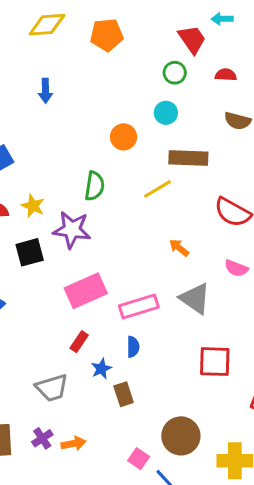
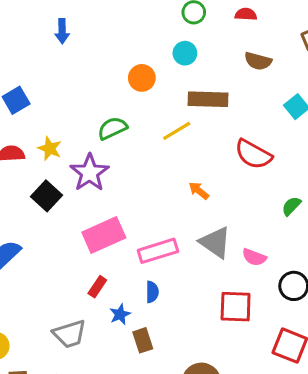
green semicircle: (95, 186) -> (112, 128), turned -124
purple star: (72, 230) -> (90, 173), turned 30
black square: (30, 252) -> (47, 196), turned -32
pink semicircle: (236, 268) -> (254, 257), moved

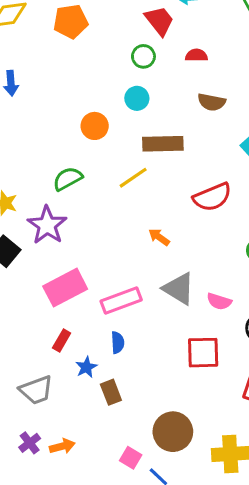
red semicircle: (253, 154) -> (212, 197), turned -48

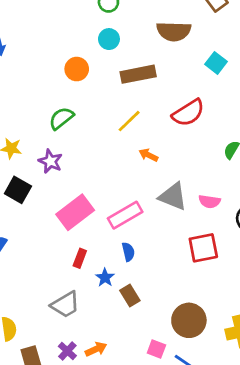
brown semicircle: (212, 102) -> (174, 31), size x1.4
yellow line: (133, 178) -> (129, 121), moved
purple star: (47, 225) -> (50, 161), size x0.7

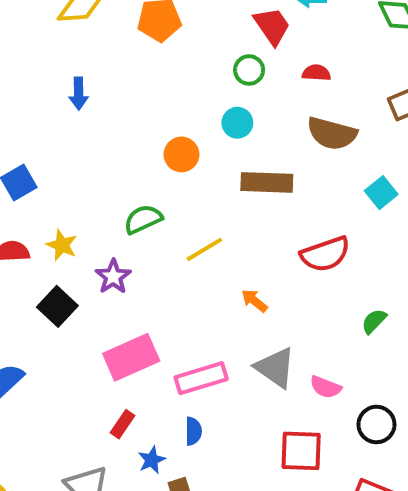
yellow line: (129, 121) -> (204, 249), moved

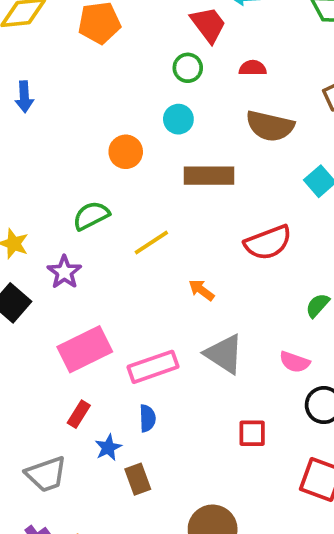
pink semicircle: (326, 387) -> (295, 362), moved
red square: (301, 451) -> (252, 433), size x0.7

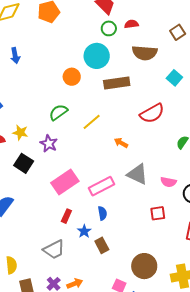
green circle: (188, 68) -> (109, 28), moved
cyan circle: (178, 119) -> (97, 56), size x1.6
pink semicircle: (295, 362) -> (168, 182), moved

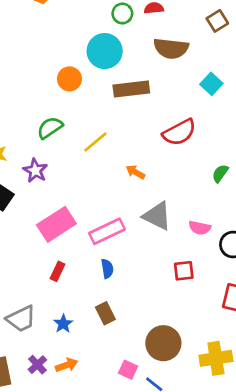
blue star: (84, 231) -> (63, 324), moved
gray trapezoid: (54, 250) -> (21, 319), moved

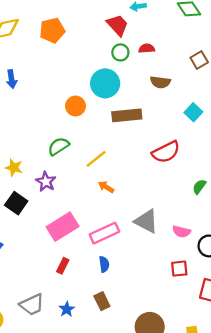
brown semicircle: (171, 48) -> (160, 82), size x0.7
orange arrow: (135, 172) -> (106, 187), moved
red square: (184, 271) -> (179, 269), moved

